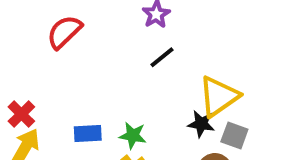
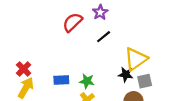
red semicircle: (64, 32) -> (72, 22), moved
gray square: (234, 136) -> (145, 81), turned -32

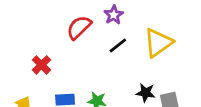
yellow triangle: (136, 59) -> (158, 43), moved
red cross: (24, 69) -> (41, 65), moved

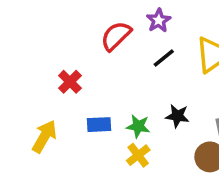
black star: (146, 93) -> (177, 116), moved

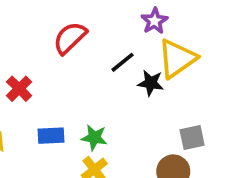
purple star: (159, 20) -> (154, 21), moved
black star: (177, 116) -> (151, 83), moved

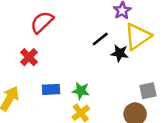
red semicircle: (70, 38) -> (42, 22), moved

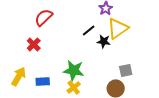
blue rectangle: (51, 89) -> (43, 81), moved
green star: (81, 91) -> (74, 70), size x1.5

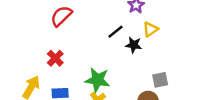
yellow triangle: (118, 28) -> (150, 29), size x0.6
red cross: (34, 44) -> (55, 58), moved

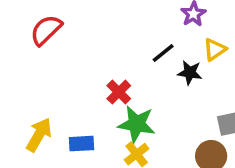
red semicircle: (61, 16) -> (46, 30), moved
red cross: (55, 58) -> (119, 92), moved

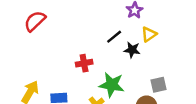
red cross: (119, 92) -> (84, 63), turned 35
green star: (137, 124) -> (112, 85), moved

